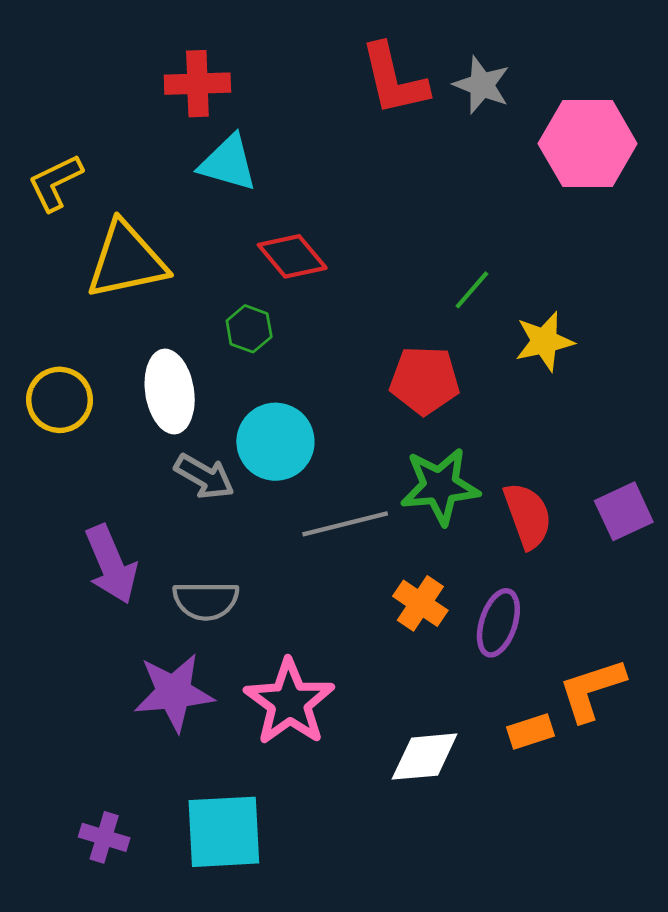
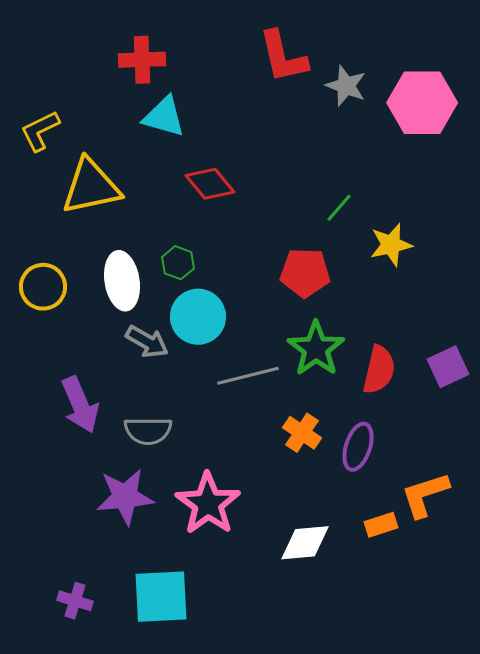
gray star: (482, 85) -> (346, 86), moved
green hexagon: (249, 329) -> (178, 263), moved
green star: (440, 486) -> (316, 349), turned -30
red semicircle: (528, 516) -> (379, 370), turned 33

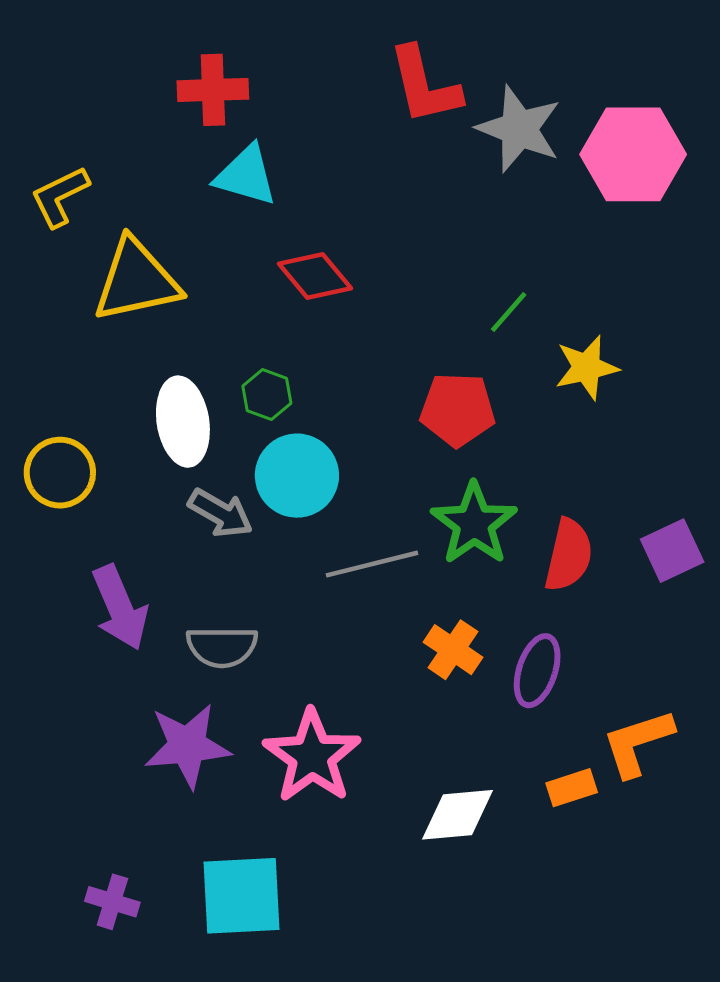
gray star: (346, 86) -> (519, 129), size x1.4
yellow circle: (43, 287) -> (60, 473), moved

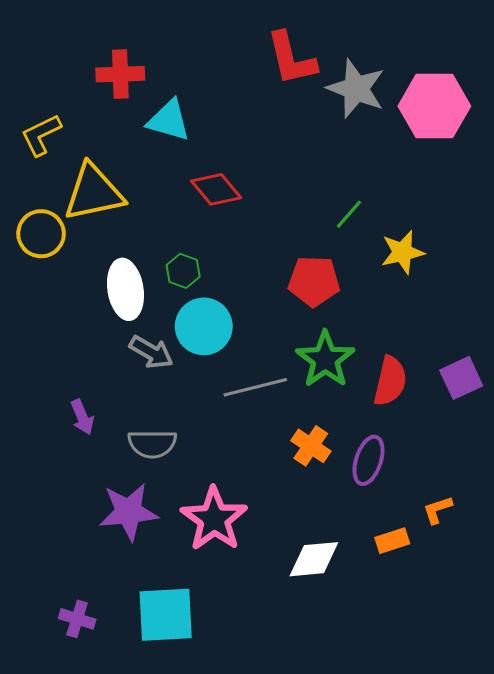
red cross: (213, 90) -> (120, 74), moved
yellow circle: (60, 473) -> (41, 234), moved
purple arrow: (120, 608) -> (82, 417), size x0.6
orange L-shape: (638, 743) -> (438, 510), size x0.6

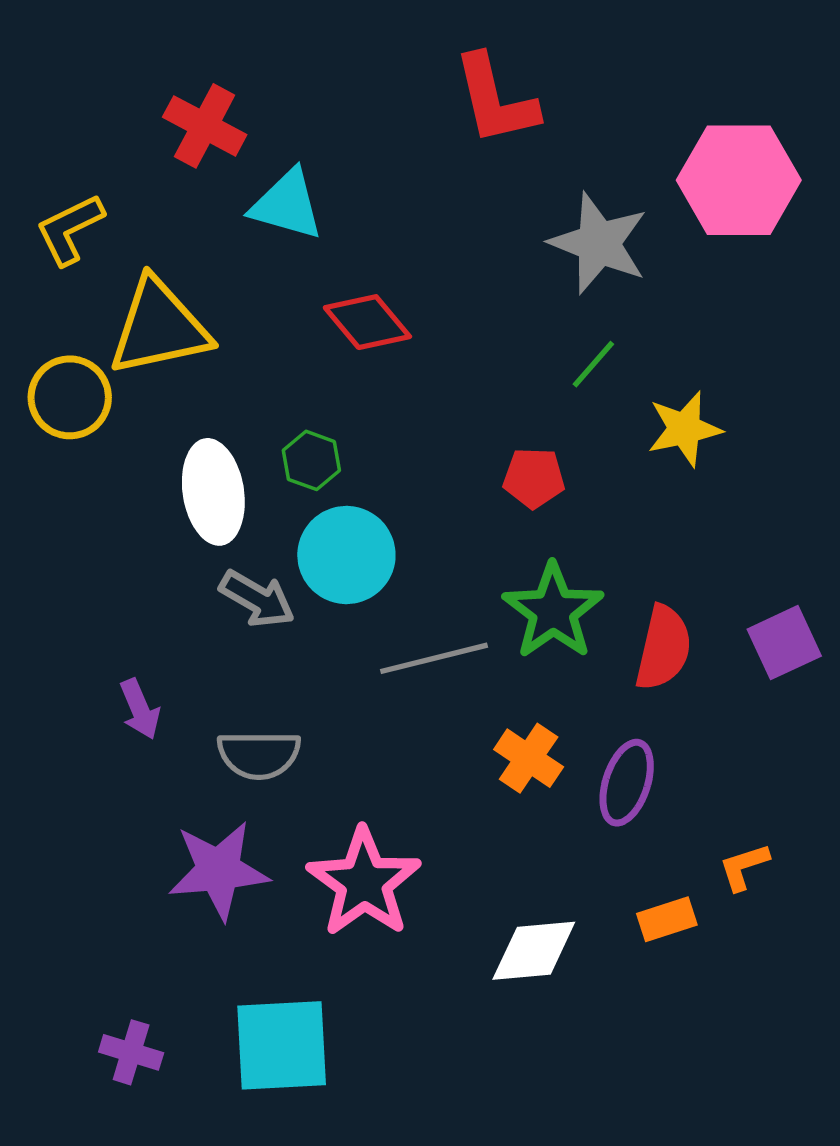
red cross: (120, 74) -> (205, 126), turned 30
gray star: (356, 89) -> (599, 243), moved
red pentagon: (314, 281) -> (534, 478), size x0.7

